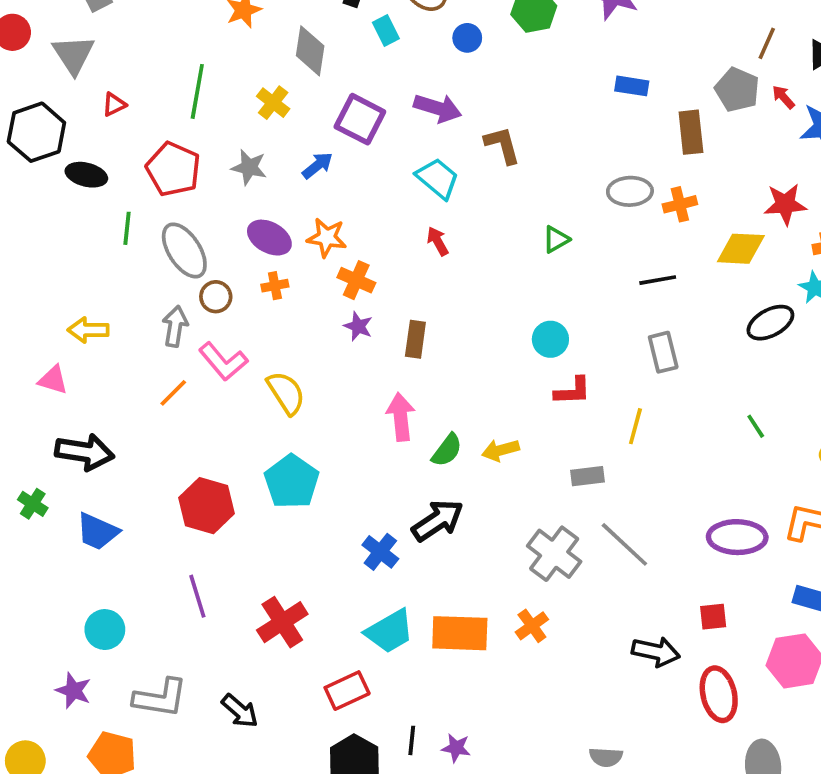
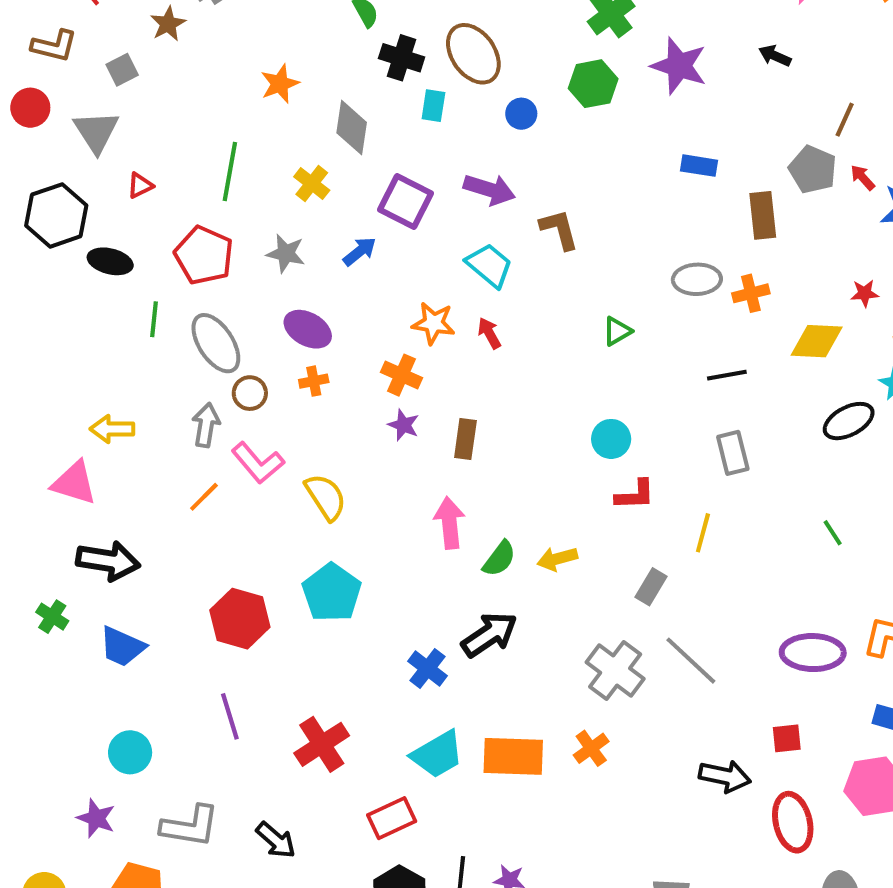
cyan rectangle: (386, 30) -> (433, 106), turned 36
red star: (785, 204) -> (865, 293), size x0.6
orange star: (327, 238) -> (433, 323), moved
pink triangle: (53, 380) -> (74, 483), size x1.4
gray rectangle: (587, 476) -> (651, 587), turned -52

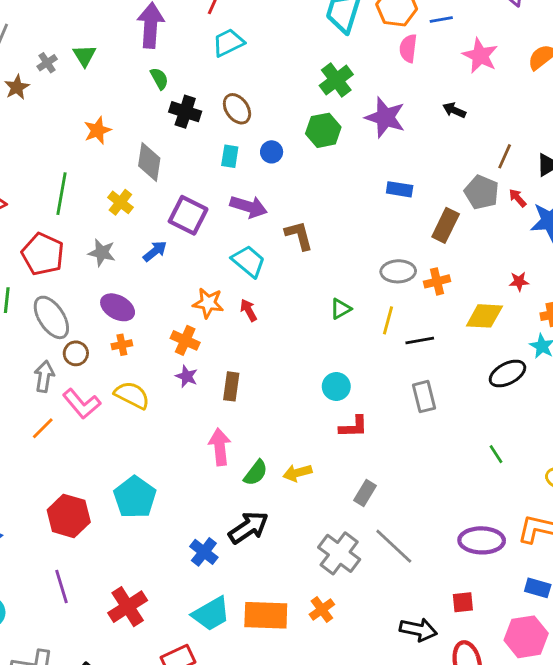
brown ellipse: (473, 54) -> (237, 109), size x0.7
cyan rectangle: (433, 106) -> (230, 156), moved
brown rectangle: (763, 215) -> (446, 225), turned 32
yellow semicircle: (326, 497) -> (132, 395), moved, turned -30
yellow line: (703, 533) -> (388, 320), moved

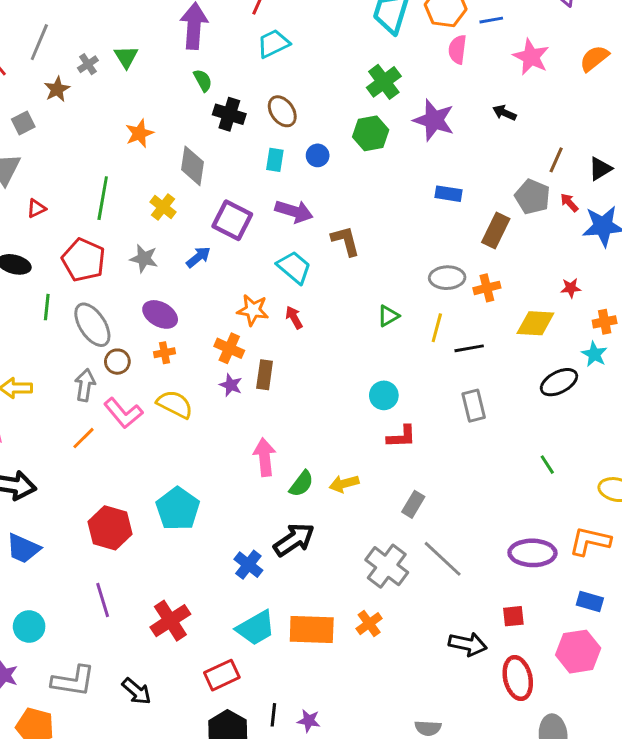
brown rectangle: (231, 386) -> (265, 375), moved

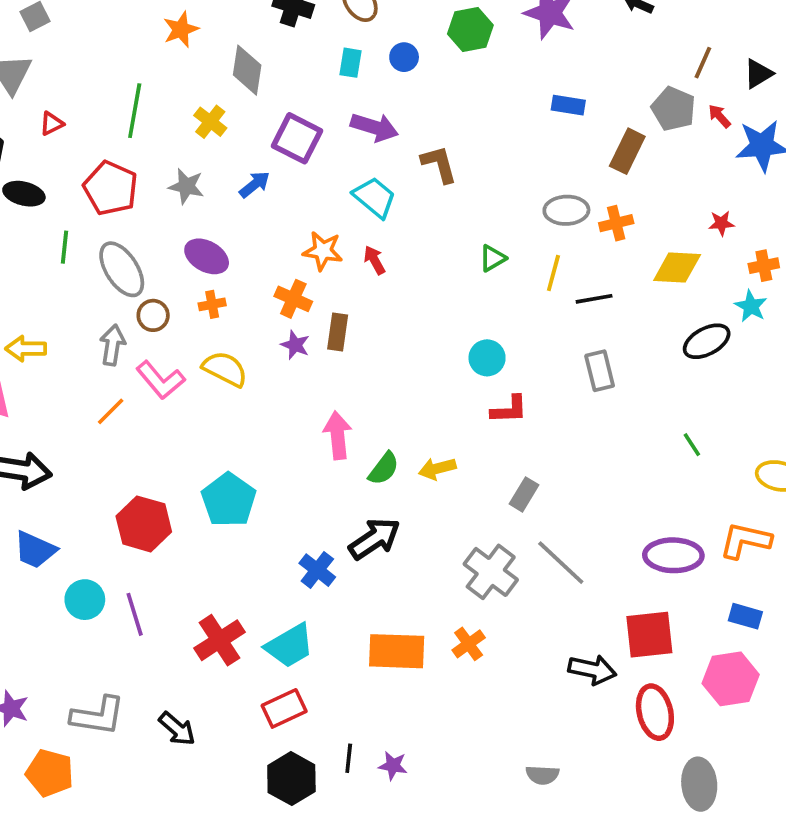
red square: (513, 616) -> (649, 635), size x1.8
cyan circle: (29, 626) -> (85, 600), moved
cyan trapezoid: (256, 628) -> (290, 646), moved

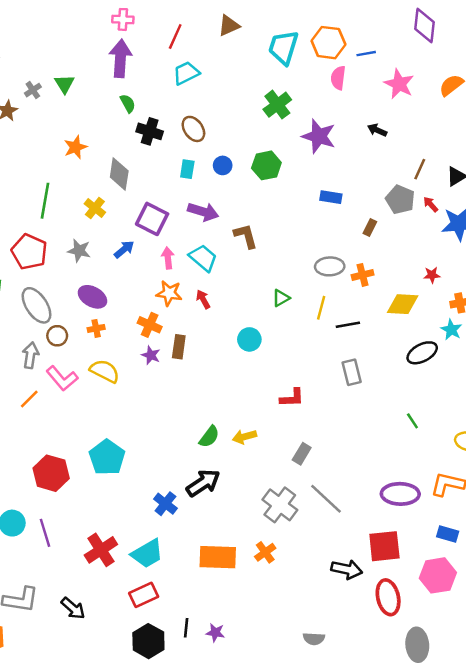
green hexagon: (470, 29) -> (266, 165), moved
brown rectangle: (627, 151) -> (370, 227), size x0.6
cyan circle: (487, 358) -> (249, 339), moved
pink arrow: (338, 435) -> (168, 258), moved, size x0.7

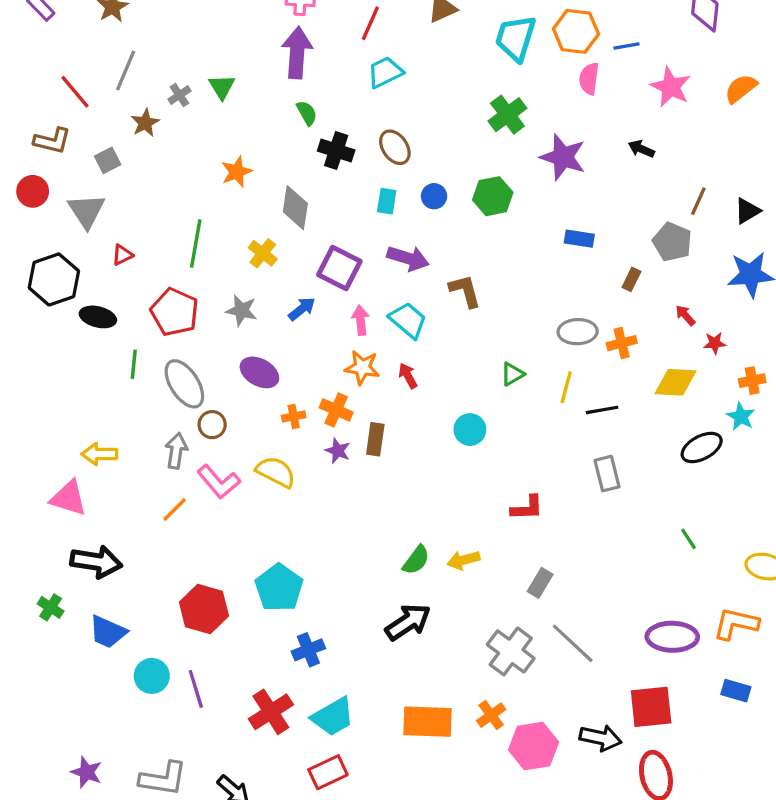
red arrow: (431, 204) -> (685, 315), moved
orange cross: (96, 328) -> (294, 416), moved
blue cross: (165, 504) -> (308, 650), moved, turned 30
pink hexagon: (438, 575) -> (534, 746), moved

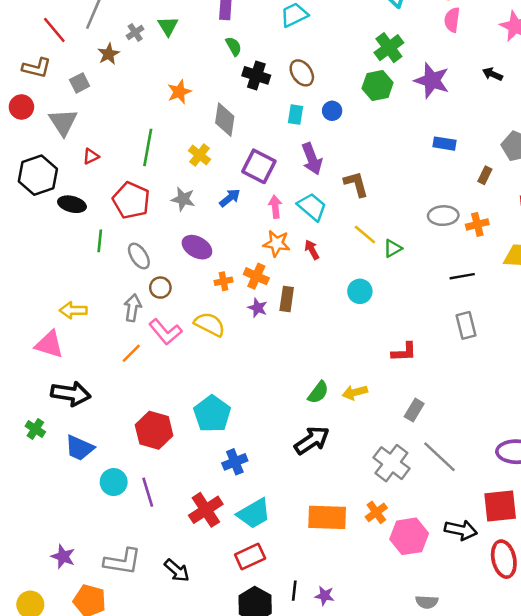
green hexagon: (493, 196) -> (378, 86), moved
purple arrow: (408, 258) -> (312, 159), turned 52
gray ellipse: (184, 384) -> (139, 256), size x0.7
yellow line: (566, 387) -> (365, 235), moved, turned -65

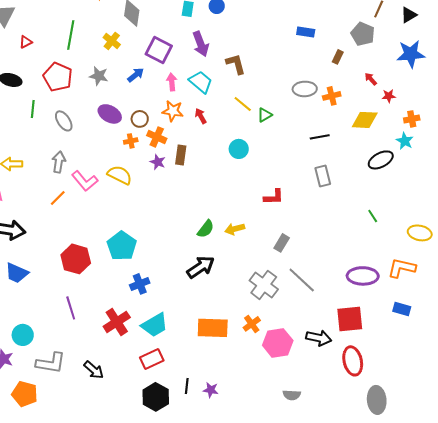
brown circle: (160, 288) -> (140, 119), moved
cyan circle: (114, 482) -> (23, 335), moved

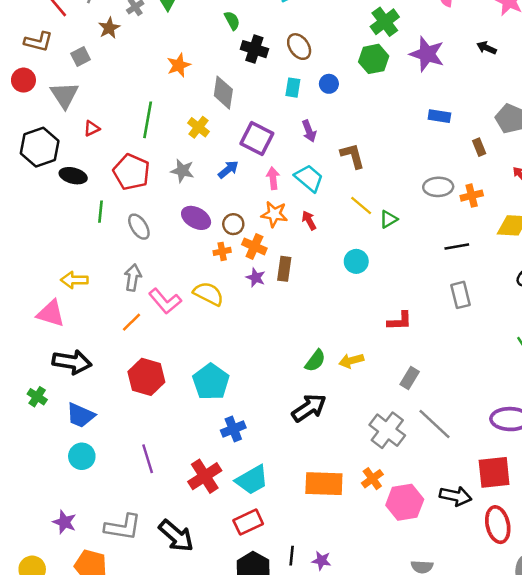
purple arrow: (201, 44) -> (309, 131), size x0.7
brown rectangle: (338, 57) -> (479, 147), turned -48
red hexagon: (76, 259) -> (146, 377), moved
cyan circle: (23, 335) -> (82, 456), moved
black arrow: (94, 370) -> (176, 536), size x1.4

